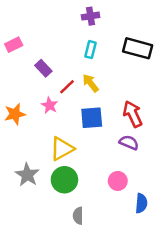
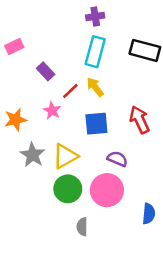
cyan rectangle: (90, 50) -> (95, 52), size x1.6
purple semicircle: (129, 143) -> (117, 159), moved
gray star: (27, 175) -> (33, 155), moved
pink circle: (118, 181) -> (107, 190), moved, size x1.6

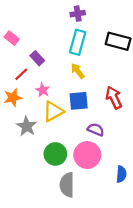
pink rectangle: (14, 47) -> (12, 38), turned 64
red line: (70, 91) -> (21, 74), moved
yellow triangle: (65, 156) -> (53, 111), moved
gray semicircle: (82, 227) -> (67, 185), size x1.6

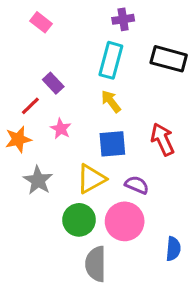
purple cross: (78, 14) -> (123, 19), moved
pink rectangle: (12, 38) -> (41, 22), moved
yellow triangle: (53, 111) -> (91, 179), moved

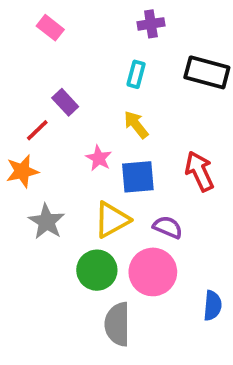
cyan rectangle: (111, 60) -> (136, 74), size x0.6
pink star: (61, 129) -> (99, 158), moved

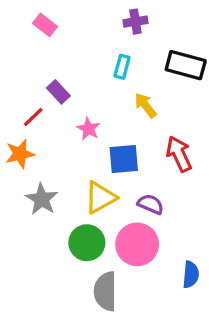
yellow arrow: (136, 125) -> (146, 105), moved
pink star: (99, 158) -> (89, 129), moved

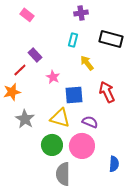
yellow triangle: (100, 197) -> (60, 118), turned 45

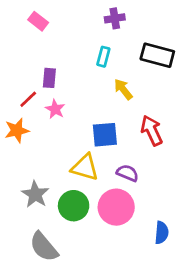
purple rectangle: (35, 55) -> (49, 78), turned 48
pink star: (53, 77) -> (55, 109), moved
gray star: (25, 119) -> (35, 194), moved
gray semicircle: (63, 174) -> (44, 247), moved, turned -40

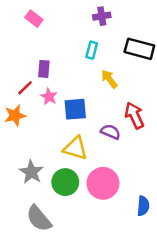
blue square: (105, 135) -> (75, 109), moved
purple semicircle: (128, 173) -> (111, 132), moved

